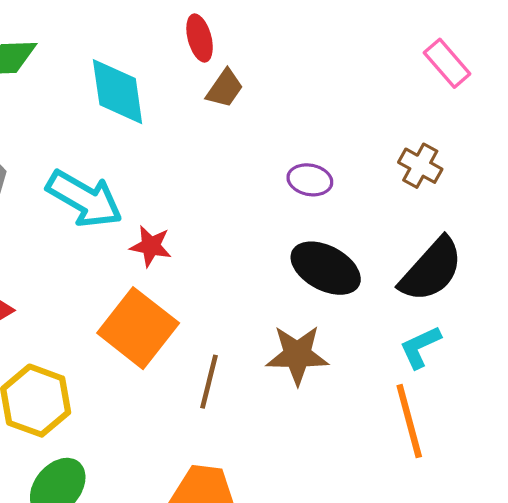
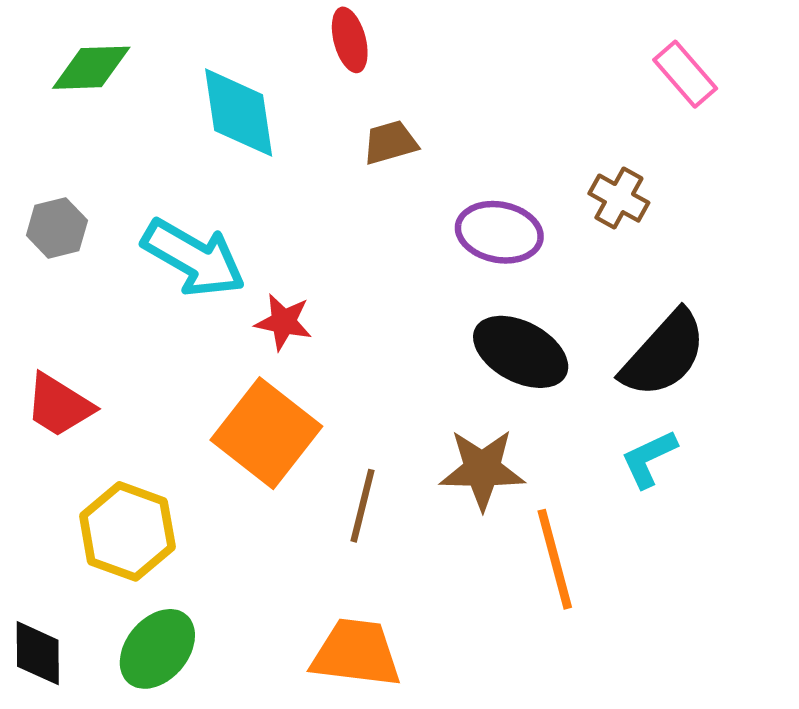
brown trapezoid: (225, 88) -> (390, 142), moved, turned -141
brown cross: (420, 166) -> (619, 198), moved
purple ellipse: (310, 180) -> (499, 232), size x1.4
orange line: (409, 421) -> (555, 559), moved

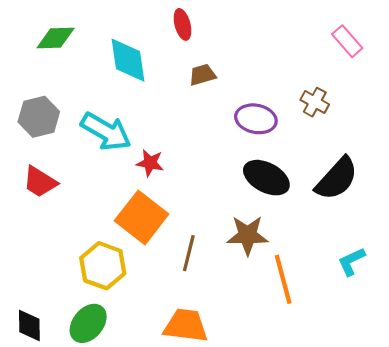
gray hexagon: (57, 228) -> (39, 117), size x1.4
red trapezoid: (59, 405) -> (40, 182), moved
cyan L-shape: (649, 459) -> (351, 261), moved
yellow hexagon: (127, 531) -> (103, 266), moved

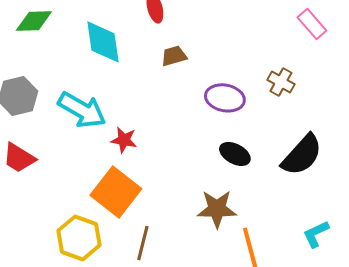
black ellipse: (266, 178) -> (235, 154), size x0.7
brown line: (189, 253) -> (143, 243), moved

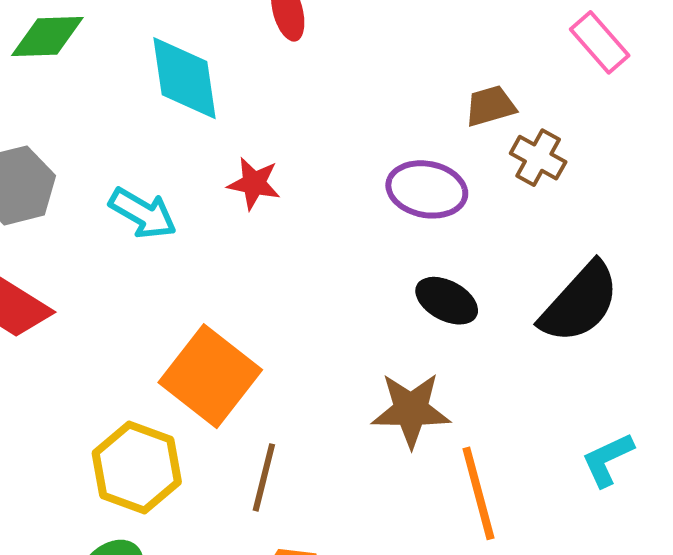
brown trapezoid: (174, 56) -> (490, 106), moved
cyan arrow: (82, 110) -> (143, 213), size x0.7
red star: (124, 140) -> (254, 183), moved

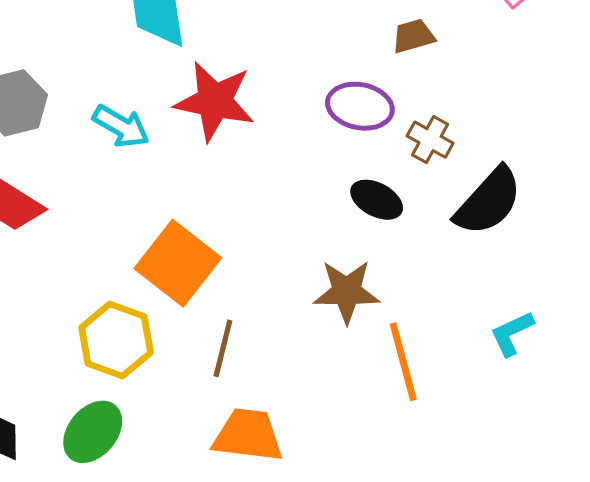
brown cross: (538, 158) -> (430, 140), moved
red star: (254, 183) -> (215, 101), size x1.8

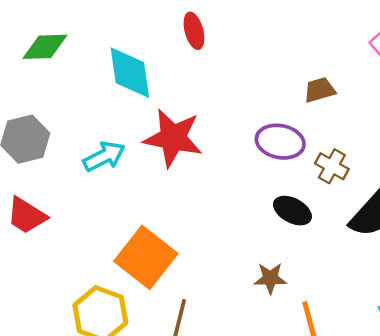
cyan arrow: (121, 126) -> (104, 156), turned -57
brown star: (347, 292) -> (270, 278), size x0.7

